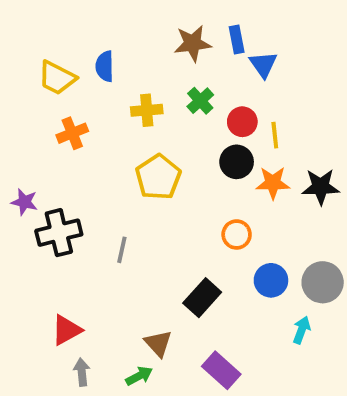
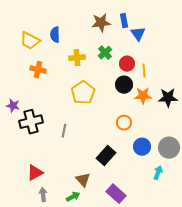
orange cross: (72, 133) -> (38, 70), turned 35

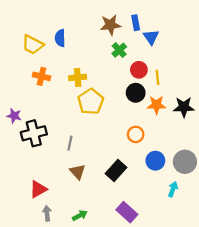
green cross: (105, 53) -> (119, 50), moved
yellow cross: (77, 58) -> (78, 77), moved
brown triangle: (83, 180) -> (78, 172), moved

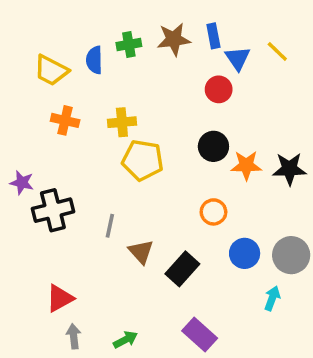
green cross: (119, 50) -> (129, 45), moved, turned 32
red circle: (139, 70) -> (219, 89), moved
yellow line: (158, 77) -> (277, 51), moved, turned -40
yellow pentagon: (91, 102) -> (143, 160), turned -30
brown triangle: (78, 172) -> (141, 252), moved

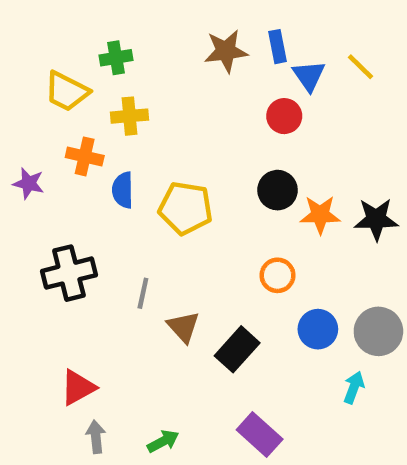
green cross: (129, 45) -> (116, 58), moved
blue semicircle: (94, 60) -> (123, 190), moved
yellow cross: (122, 122) -> (129, 116), moved
purple star: (22, 183) -> (29, 183), moved

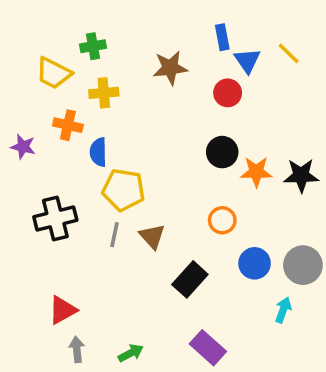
brown star: (226, 51) -> (170, 68), moved
yellow pentagon: (186, 208) -> (124, 190), moved
brown triangle: (183, 327) -> (152, 236), moved

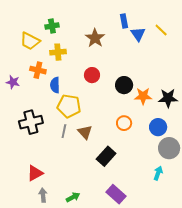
brown star: (170, 68) -> (95, 38), turned -30
red circle: (228, 93) -> (92, 75), moved
blue circle: (255, 263) -> (158, 127), moved

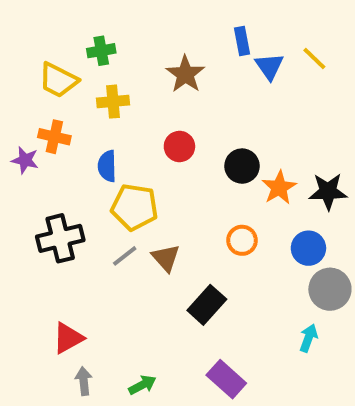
orange cross: (38, 70) -> (54, 137), moved
orange star: (143, 96) -> (279, 188), turned -30
gray line: (64, 131) -> (125, 256), turned 40

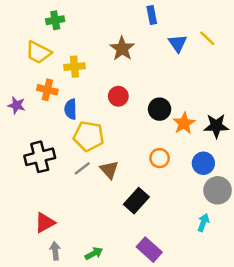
blue rectangle: (242, 41) -> (152, 15), moved
green cross: (101, 51) -> (55, 20), moved
orange cross: (54, 137) -> (47, 90), moved

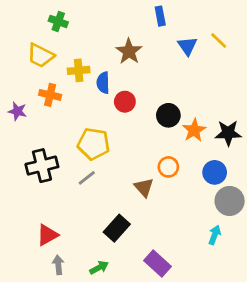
green cross: (55, 20) -> (58, 21), turned 30
blue semicircle: (71, 109) -> (103, 83), moved
brown triangle: (109, 170) -> (144, 187), moved
black rectangle: (136, 201) -> (117, 228), moved

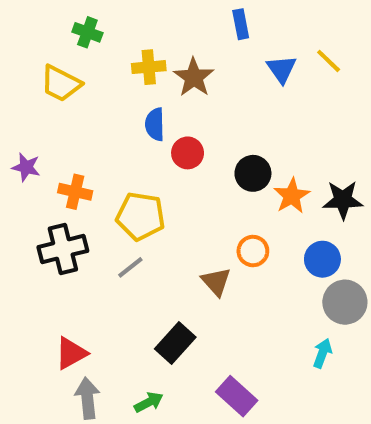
yellow cross: (79, 70) -> (149, 67), moved
orange cross: (50, 95) -> (75, 192), moved
gray arrow: (58, 265) -> (87, 398), size x1.4

